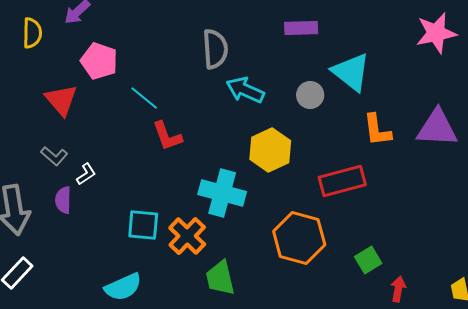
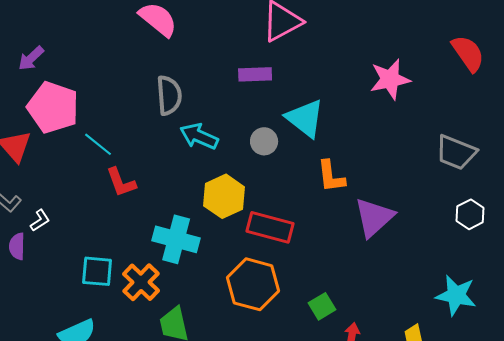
pink pentagon: (99, 61) -> (53, 107), size x1.4
purple triangle: (437, 128) -> (374, 217), moved, turned -45
red rectangle: (342, 181) -> (270, 227), moved, turned 30

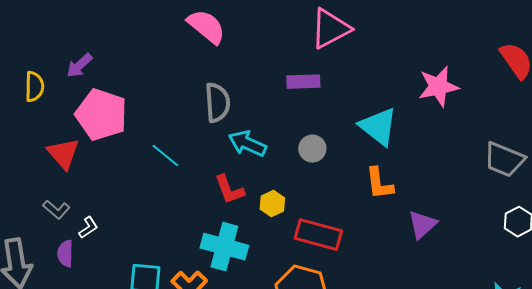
cyan triangle: (305, 118) -> (378, 127), moved
cyan line: (98, 144) -> (165, 156), moved
red L-shape: (121, 182) -> (229, 190), moved
yellow hexagon: (224, 196) -> (272, 204), size x0.6
purple triangle: (374, 217) -> (422, 225), size x0.7

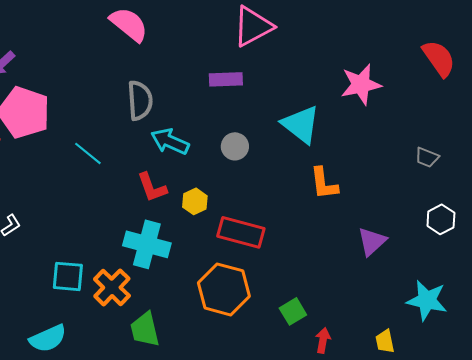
gray trapezoid: (504, 160) -> (427, 157), size x0.6
orange L-shape: (379, 184) -> (324, 183), moved
purple triangle: (422, 225) -> (372, 241), moved

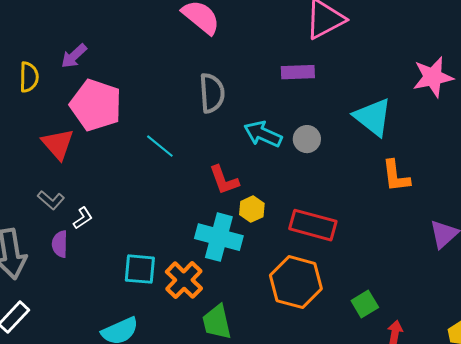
cyan arrow: (170, 141) -> (263, 134), moved
yellow hexagon: (195, 201) -> (252, 209), moved

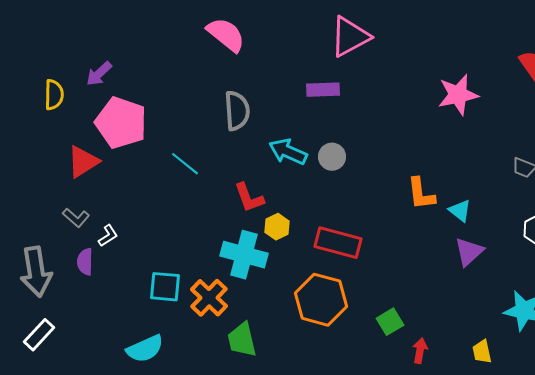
cyan triangle: (373, 117) -> (460, 211), moved, size x0.6
red triangle: (58, 144) -> (83, 162), turned 39

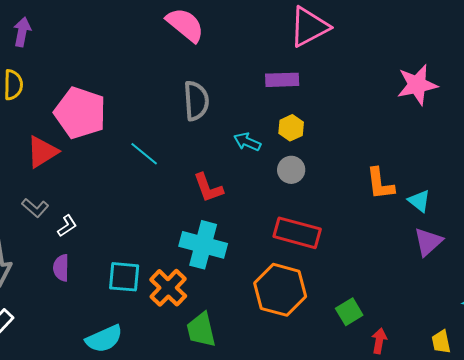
purple arrow: (99, 74) -> (22, 32), moved, turned 144
cyan arrow: (288, 152) -> (247, 142), size x0.7
gray circle: (332, 157) -> (291, 170), moved
yellow hexagon: (277, 227) -> (291, 128), moved
purple semicircle: (85, 262) -> (61, 268), moved

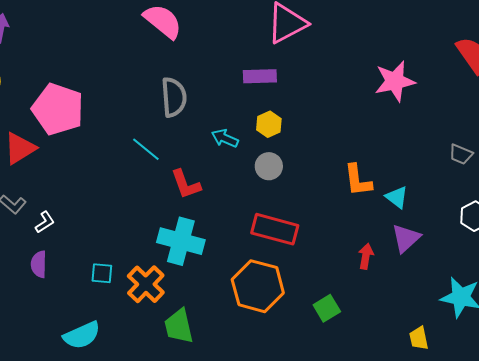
cyan line: (144, 154) -> (146, 149), moved
cyan square: (124, 277) -> (102, 273), size x0.7
red arrow: (379, 341) -> (366, 256), moved

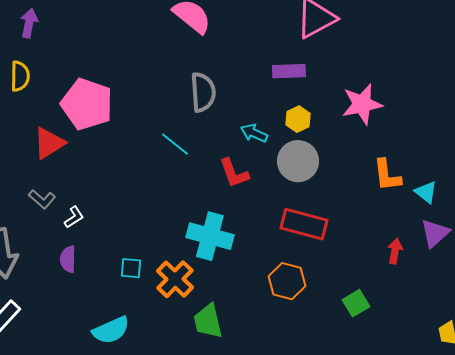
pink star: (395, 81) -> (362, 104), moved
gray circle: (269, 166) -> (298, 161), size x1.5
red L-shape: (186, 184) -> (234, 173), moved
orange hexagon: (258, 286) -> (287, 281), size x0.7

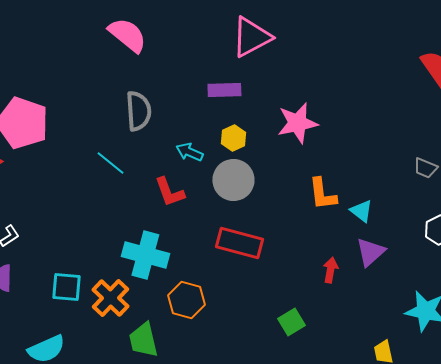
cyan square: (131, 268) -> (66, 287), size x1.4
orange hexagon: (287, 281) -> (186, 300), moved

